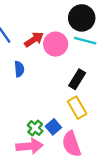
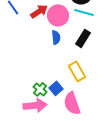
blue semicircle: (19, 69) -> (56, 37), moved
black rectangle: (77, 79) -> (83, 38), moved

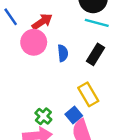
pink circle: (58, 15) -> (34, 42), moved
blue square: (56, 88) -> (74, 115), moved

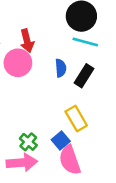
red arrow: (42, 22) -> (27, 41), turned 110
blue semicircle: (63, 53) -> (61, 68), moved

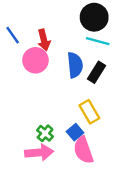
blue semicircle: (61, 68) -> (75, 65), size x1.5

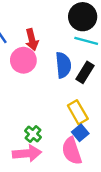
blue square: (75, 132) -> (80, 133), moved

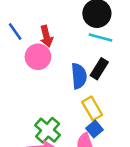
blue semicircle: (63, 65) -> (79, 76), moved
green cross: (33, 134) -> (48, 130), size x1.5

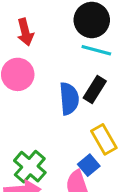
red arrow: (46, 36) -> (25, 32), moved
yellow rectangle: (92, 108) -> (104, 139), moved

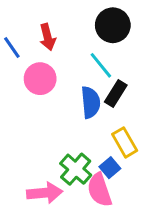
cyan line: (96, 50) -> (101, 65), moved, turned 36
green cross: (30, 167) -> (76, 169), moved

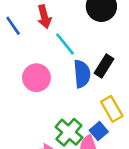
cyan line: (101, 65) -> (65, 44), moved
pink circle: (40, 79) -> (36, 78), moved

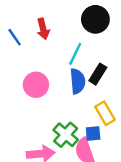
cyan line: (65, 44) -> (75, 54), moved, turned 65
blue square: (99, 131) -> (93, 134), turned 35

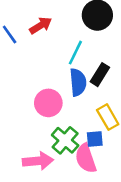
red arrow: (43, 29) -> (41, 25), turned -108
pink circle: (36, 85) -> (48, 103), moved

